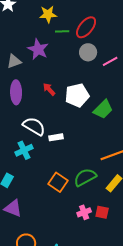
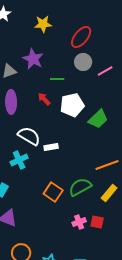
green line: (62, 31) -> (57, 79), moved

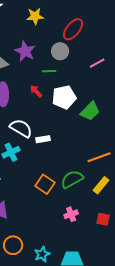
gray circle: (83, 62) -> (60, 51), moved
red square: (97, 222) -> (103, 219), moved

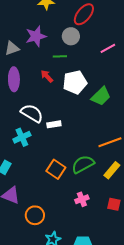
purple star: (25, 51) -> (36, 36), turned 30
orange circle: (13, 245) -> (35, 215), moved

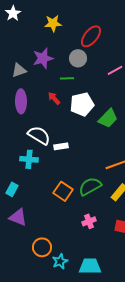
cyan cross: (22, 137) -> (29, 159), turned 30
orange circle: (35, 215) -> (42, 247), moved

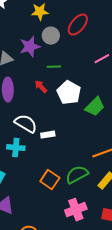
gray circle: (78, 58) -> (51, 36), moved
white pentagon: (82, 104) -> (69, 93), turned -30
pink cross: (89, 221) -> (76, 210), size x1.5

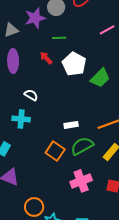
white semicircle: (26, 124) -> (31, 95), size x0.6
white rectangle: (48, 135) -> (71, 125), moved

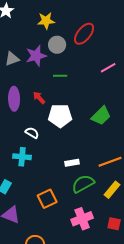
gray triangle: (11, 30) -> (12, 59), moved
red arrow: (46, 58) -> (39, 98), moved
white pentagon: (74, 64) -> (60, 116), moved, turned -30
orange square: (55, 151) -> (47, 199), moved, turned 30

